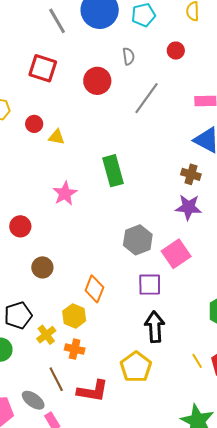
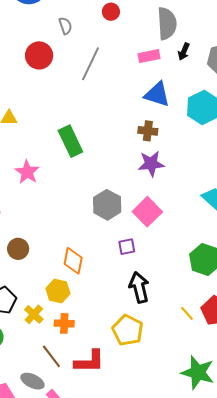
purple square: (150, 285) -> (127, 247), size x0.7

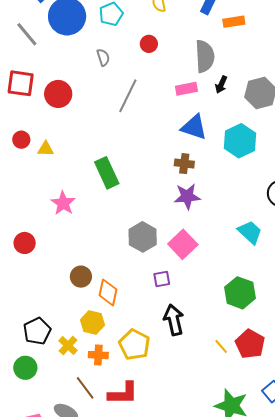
red circle: (39, 55) -> (58, 94), moved
brown circle: (18, 249) -> (81, 277), moved
yellow pentagon: (128, 330) -> (134, 345), moved

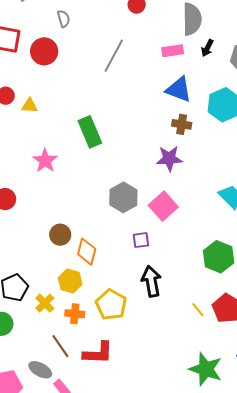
gray semicircle: (103, 57) -> (64, 19), moved
brown cross: (184, 164) -> (182, 124), moved

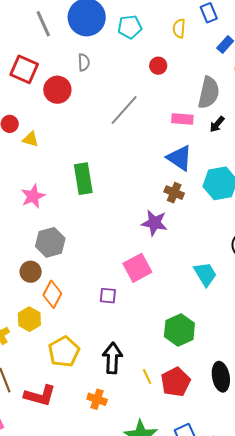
gray hexagon: (123, 197) -> (50, 242), moved
black arrow: (151, 281) -> (112, 358), moved
orange cross: (75, 314) -> (97, 399), moved

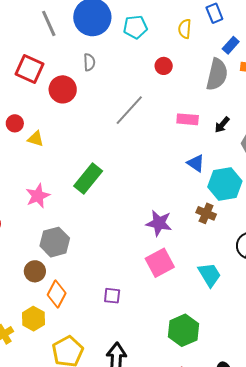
gray semicircle: (209, 93) -> (217, 74), moved
blue triangle: (179, 158) -> (196, 163), moved, size x0.7
green rectangle: (83, 179) -> (88, 178), turned 48
brown cross: (174, 193) -> (206, 213), moved
pink square: (137, 268) -> (160, 263), moved

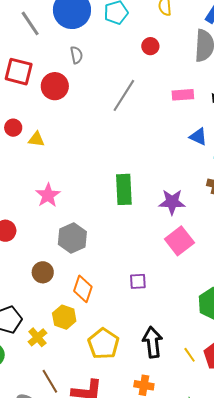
green rectangle: (88, 178) -> (124, 189), moved, turned -32
brown circle: (35, 271) -> (43, 272), moved

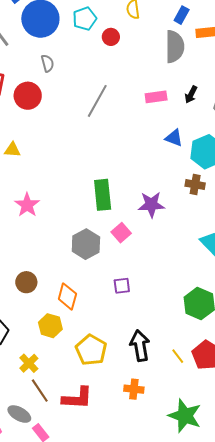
red circle: (150, 46) -> (111, 37), moved
gray hexagon: (72, 238) -> (86, 244), moved
pink square: (179, 241) -> (121, 233), moved, size x0.7
yellow cross: (37, 337) -> (29, 363), moved

